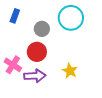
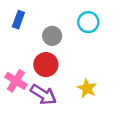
cyan circle: (71, 18) -> (88, 22), size x0.7
purple arrow: (35, 76) -> (43, 95), turned 35

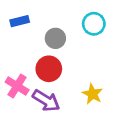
blue rectangle: (18, 20) -> (20, 21), turned 56

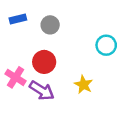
cyan circle: (94, 24) -> (106, 45), moved
gray circle: (55, 38) -> (50, 25), moved

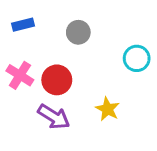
gray circle: (50, 25) -> (78, 32), moved
pink cross: (15, 77) -> (20, 75), moved

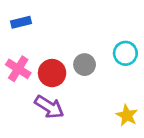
gray circle: (78, 32) -> (85, 65), moved
yellow star: (107, 109) -> (127, 115), moved

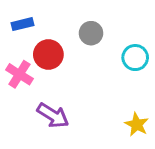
gray circle: (85, 65) -> (91, 33), moved
red circle: (52, 73) -> (48, 54), moved

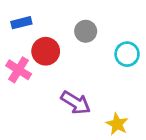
purple arrow: (53, 115) -> (76, 103), moved
yellow star: (137, 125) -> (117, 124), moved

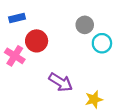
gray circle: (86, 31) -> (85, 25), moved
yellow star: (117, 124) -> (94, 99), turned 30

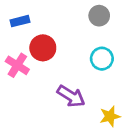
gray circle: (85, 25) -> (99, 16), moved
cyan circle: (102, 43) -> (102, 59), moved

